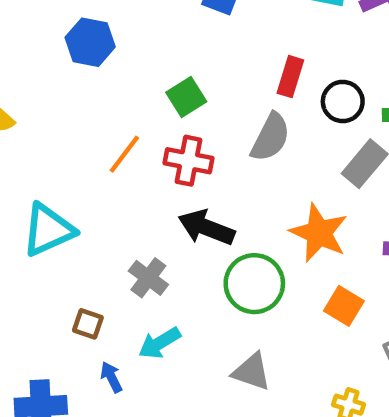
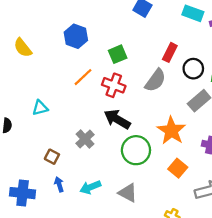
blue hexagon: (90, 42) -> (76, 36), moved
cyan triangle: (48, 230) -> (40, 108), size x0.6
cyan arrow: (160, 343) -> (90, 187), moved

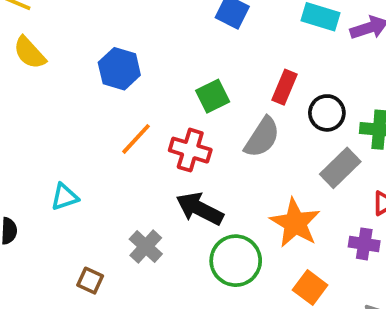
yellow semicircle: (23, 48) -> (30, 53), moved
green square: (118, 54) -> (213, 96), moved

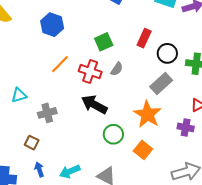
gray semicircle: (262, 137) -> (117, 69), moved, size x0.6
gray rectangle: (340, 168) -> (161, 84), moved
gray cross: (146, 247) -> (47, 113), moved, turned 30
green circle: (236, 261) -> (113, 134), size x0.7
orange square: (310, 287) -> (143, 150), moved

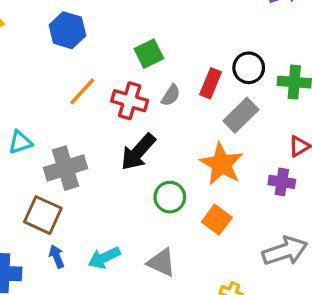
red rectangle: (144, 38) -> (211, 83), moved
black arrow: (94, 104) -> (138, 152), turned -75
gray cross: (47, 113) -> (65, 168), size x1.4
brown square: (32, 143) -> (43, 215), size x1.6

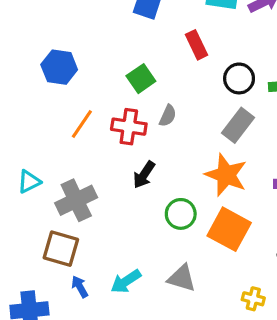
red rectangle: (211, 83) -> (197, 45), moved, turned -40
black arrow: (138, 152) -> (144, 175), size x0.7
orange square: (217, 220) -> (229, 229), size x1.5

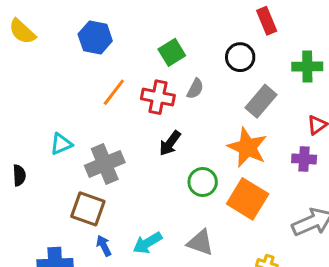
red rectangle: (197, 45) -> (267, 21), moved
black circle: (239, 78) -> (240, 57), moved

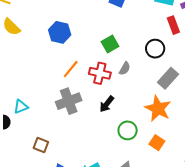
cyan triangle: (61, 144) -> (21, 107), moved
gray cross: (105, 164) -> (69, 101), moved
orange square: (248, 199) -> (157, 143), size x0.6
brown square: (88, 209) -> (41, 145), moved, size x0.7

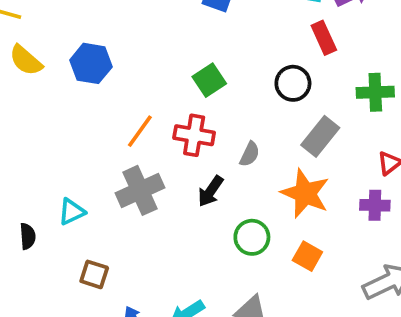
blue hexagon: (60, 32) -> (91, 63), moved
gray semicircle: (125, 69) -> (250, 154), moved
cyan triangle: (21, 107) -> (72, 212), moved

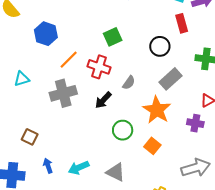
blue hexagon: (91, 63) -> (46, 34), moved
cyan triangle: (72, 212) -> (22, 79), moved

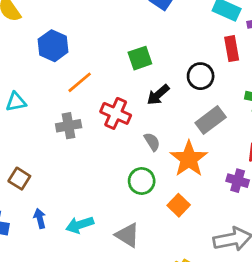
red cross: (99, 67) -> (116, 113), moved
gray semicircle: (129, 83) -> (152, 142), moved, turned -72
gray cross: (63, 93) -> (69, 126), size x0.7
black arrow: (103, 100) -> (158, 95), moved

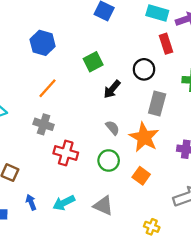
blue hexagon: (53, 46) -> (43, 43), moved
red cross: (116, 113) -> (66, 153), moved
gray rectangle: (211, 120) -> (157, 104), turned -30
gray cross: (69, 126) -> (44, 124), turned 36

